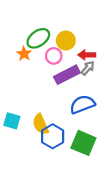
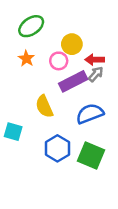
green ellipse: (38, 38) -> (31, 26), moved
yellow semicircle: (41, 124) -> (44, 106), moved

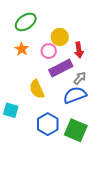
red arrow: (95, 60) -> (79, 50), turned -98
gray arrow: (96, 74) -> (80, 78), moved

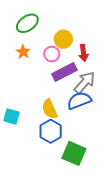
gray arrow: (80, 78) -> (85, 83), size x1.6
yellow semicircle: (37, 89) -> (50, 109), moved
green square: (76, 130) -> (74, 153), moved

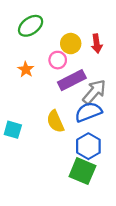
orange star: (23, 52) -> (26, 69), moved
red arrow: (83, 53) -> (97, 44), moved
blue hexagon: (51, 131) -> (88, 146), moved

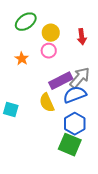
yellow circle: (71, 44) -> (51, 33), moved
purple rectangle: (72, 80) -> (61, 81), moved

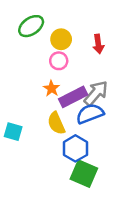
orange star: (22, 59) -> (51, 88), moved
blue hexagon: (75, 124) -> (75, 148), moved

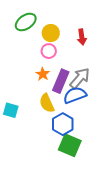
purple rectangle: (73, 97) -> (61, 81), turned -40

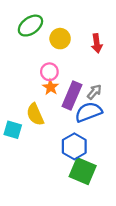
pink circle: (49, 51) -> (49, 72), moved
gray arrow: (80, 78) -> (94, 92), size x0.6
yellow semicircle: (47, 103) -> (35, 114), moved

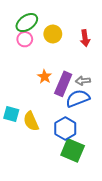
pink circle: (49, 72) -> (25, 39), moved
gray arrow: (94, 92) -> (83, 81), turned -136
yellow semicircle: (35, 114) -> (31, 121), moved

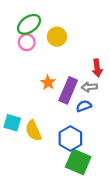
red arrow: (85, 38) -> (97, 68), moved
blue semicircle: (78, 98) -> (84, 106), size x0.6

